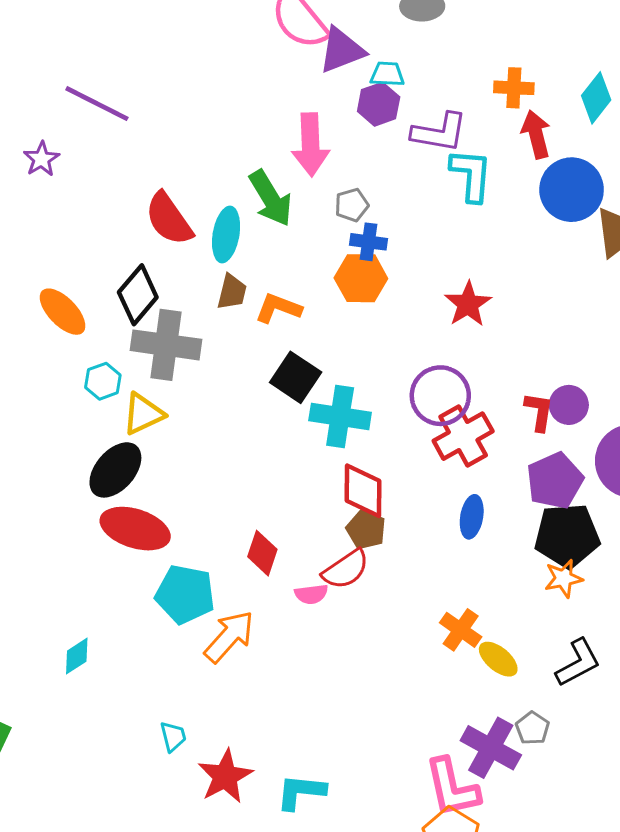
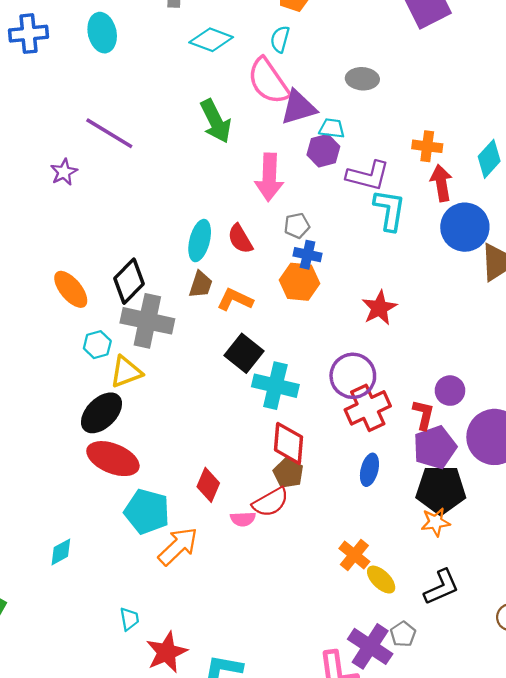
green arrow: (271, 198) -> (216, 121), moved
red semicircle: (169, 219) -> (240, 239), moved, size x0.7
red L-shape: (539, 412) -> (424, 415), moved

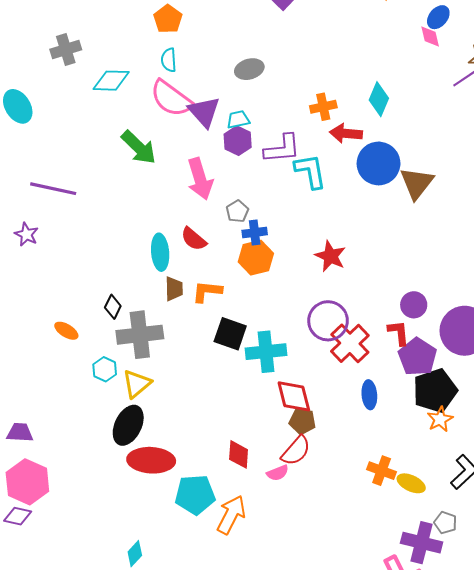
purple triangle: (298, 107) -> (204, 112), turned -36
red arrow: (441, 183) -> (346, 133), turned -56
black diamond: (129, 281) -> (113, 307), size x0.6
orange ellipse: (71, 289) -> (66, 331), size x0.7

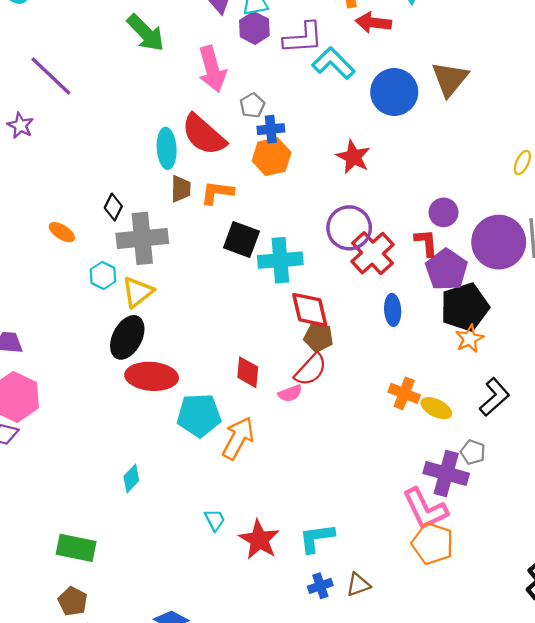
blue circle: (379, 163) -> (394, 92), moved
cyan L-shape: (310, 171) -> (333, 63), turned -36
purple line: (53, 189) -> (51, 76), turned 30
red semicircle: (194, 239) -> (204, 135), size x1.6

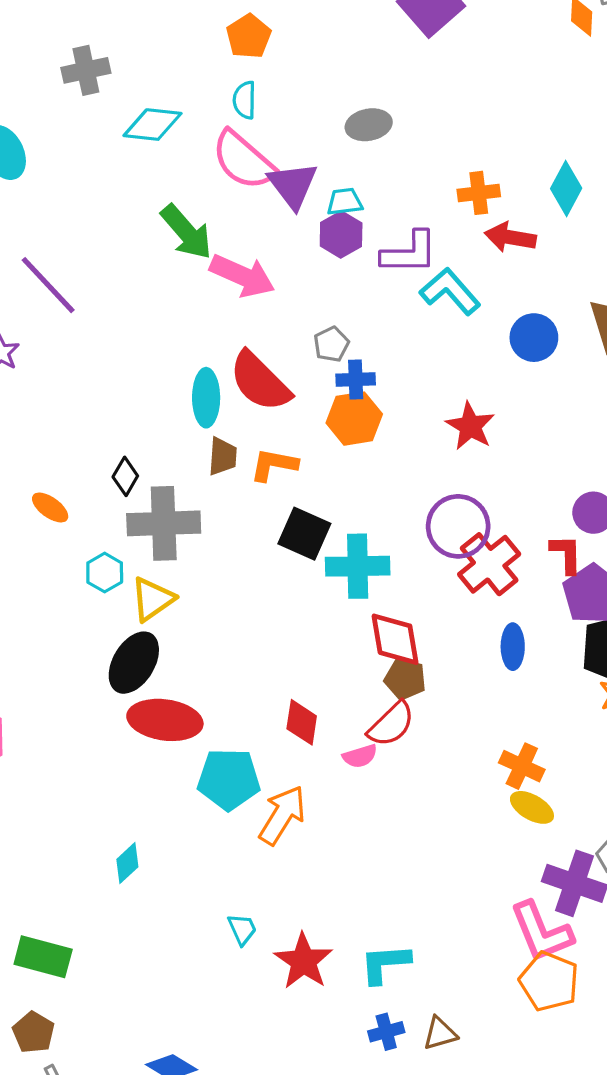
pink arrow: (212, 69) -> (242, 276), moved, turned -54
blue circle: (394, 92) -> (534, 338), size x0.7
yellow ellipse: (436, 408) -> (532, 807), moved

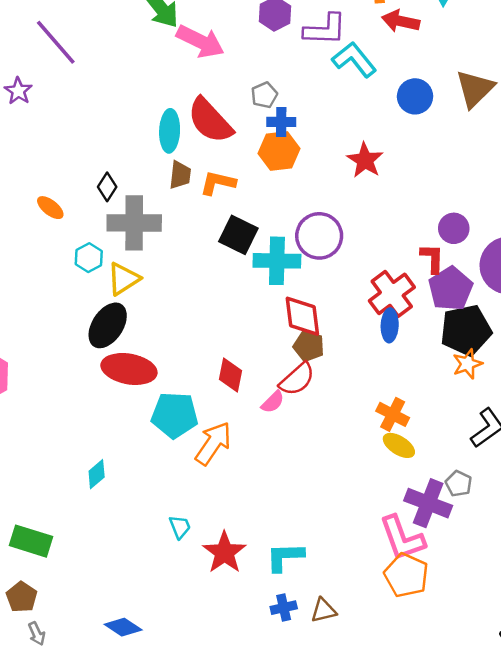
purple circle: (458, 526) -> (319, 236), moved
red cross: (489, 564) -> (392, 294), moved
pink semicircle: (360, 756) -> (273, 402), turned -30

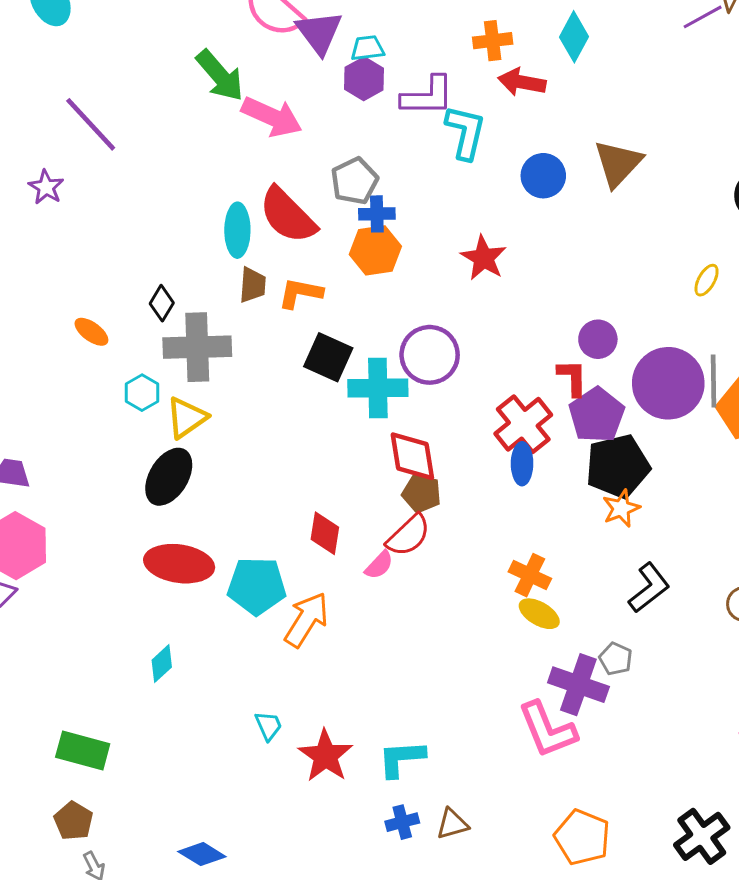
cyan L-shape: (354, 59) -> (465, 132), turned 54
gray pentagon: (264, 95) -> (354, 181), size x1.4
red ellipse: (129, 369) -> (179, 564), moved
orange pentagon: (406, 575) -> (582, 837), moved

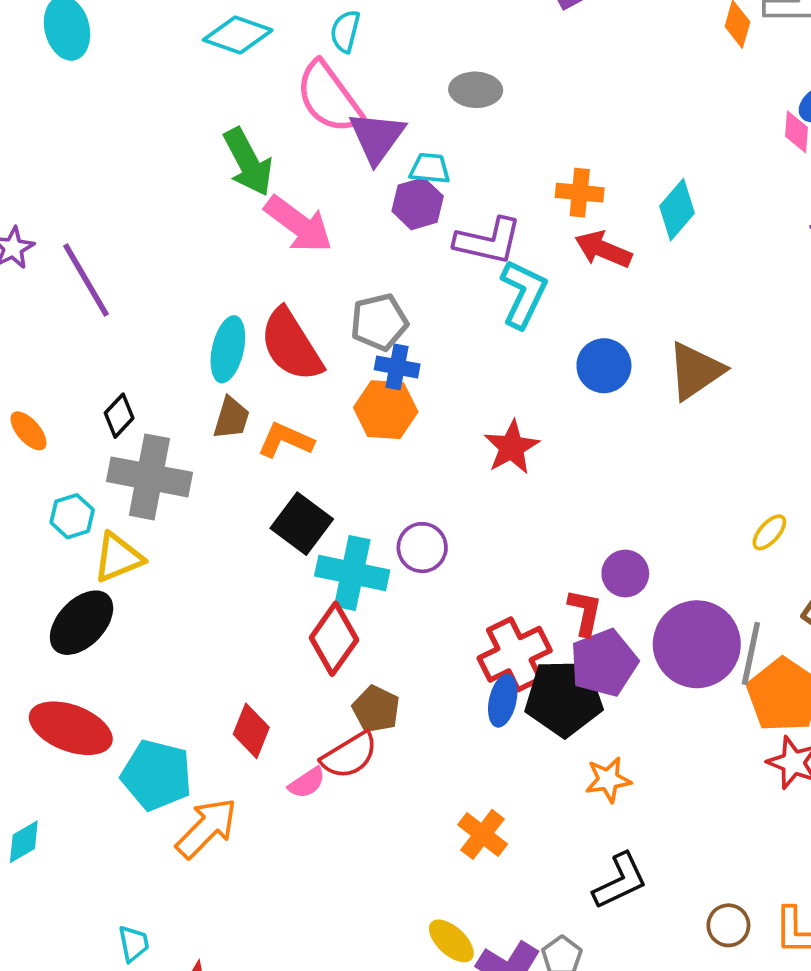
purple line: (91, 124) -> (86, 280), moved
purple circle: (430, 355) -> (422, 548), size x0.7
red diamond: (412, 456) -> (334, 639), moved, turned 32
black pentagon: (618, 466) -> (564, 698), moved
yellow ellipse: (539, 614) -> (451, 941), moved

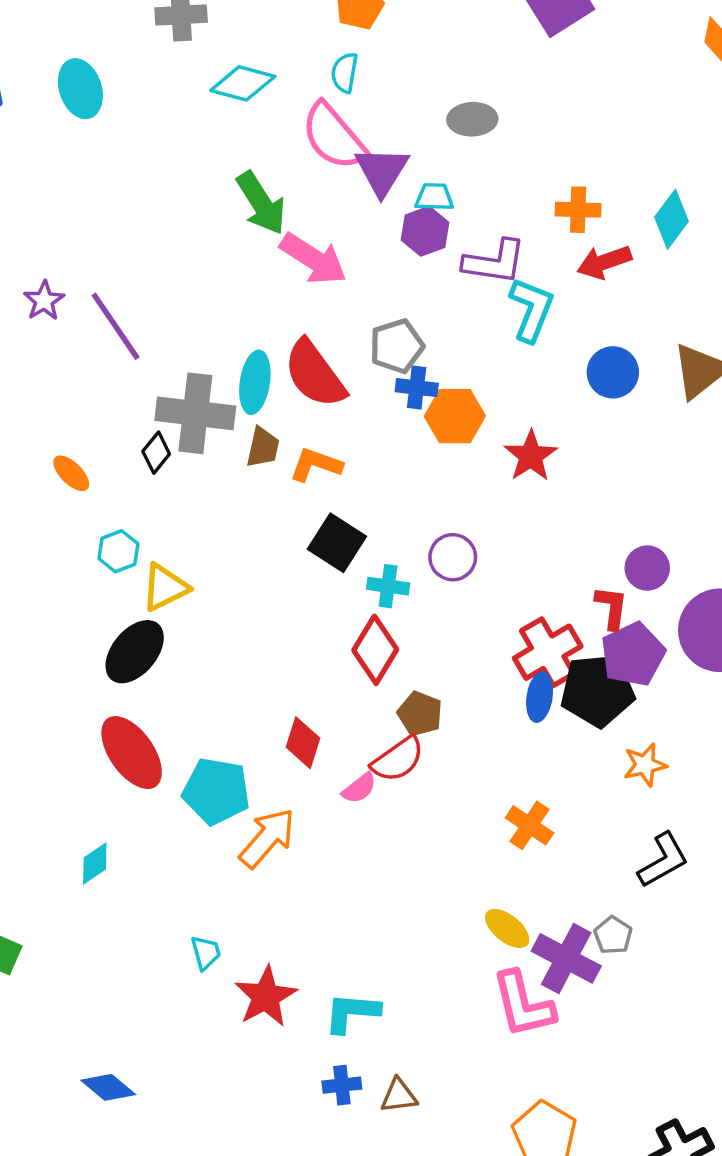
red arrow: (603, 249) -> (604, 262), turned -38
orange hexagon: (386, 410) -> (455, 416), moved
gray cross: (149, 477) -> (195, 413), moved
cyan cross: (352, 573) -> (388, 586), size x0.6
red ellipse: (71, 728) -> (132, 753), turned 38

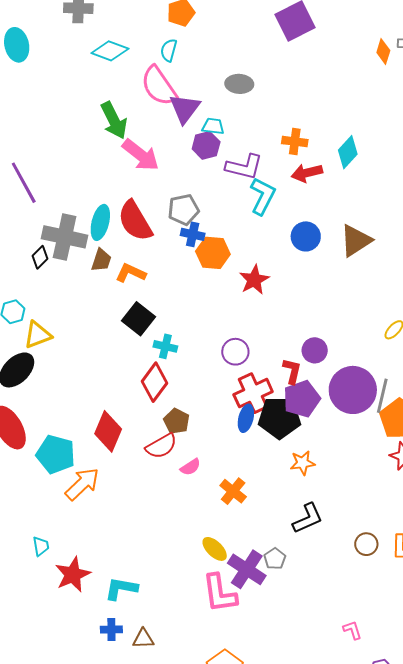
purple circle: (453, 557) -> (235, 352), moved
red diamond: (303, 743) -> (108, 431), size x1.4
pink semicircle: (359, 788) -> (190, 467), moved

